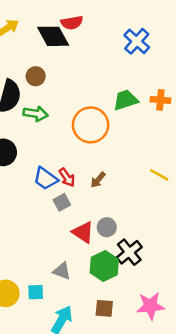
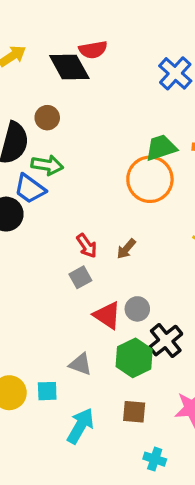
orange circle: (91, 125) -> (150, 179), moved
blue trapezoid: (46, 179) -> (30, 189), moved

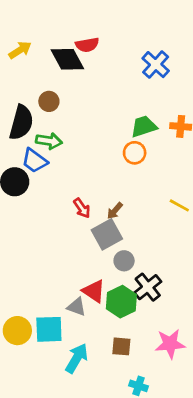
orange circle: (150, 179) -> (135, 153), size x0.6
gray square: (80, 277) -> (107, 234), moved, size x1.6
red triangle: (107, 315) -> (94, 291), moved
cyan square: (47, 391) -> (49, 329), size x1.6

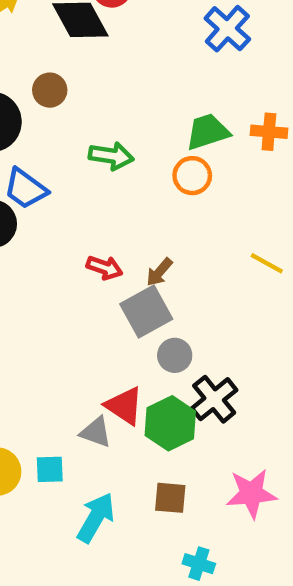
green arrow: (49, 141) -> (111, 156), moved
red arrow: (82, 208) -> (105, 268), turned -36
cyan square: (49, 329) -> (50, 469), size x0.6

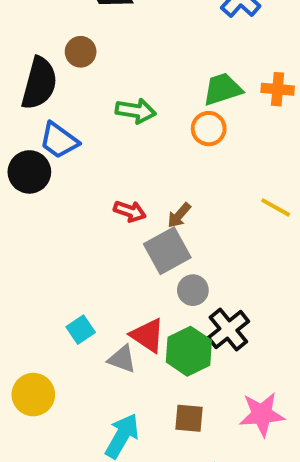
cyan square: (50, 469) -> (81, 330), moved, turned -32

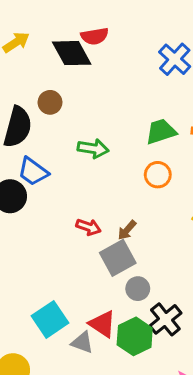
orange circle: (209, 129) -> (158, 175), moved
cyan square: (81, 330) -> (50, 319), size x1.6

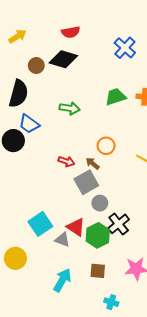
black diamond: (72, 53) -> (63, 59), moved, turned -44
brown circle: (50, 102) -> (36, 66), moved
orange circle: (158, 175) -> (106, 146), moved
brown arrow: (127, 230) -> (93, 163), turned 88

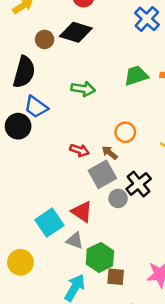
black cross: (119, 224) -> (139, 184), moved
red triangle: (76, 227) -> (82, 212), moved
green hexagon: (98, 235) -> (100, 257), moved

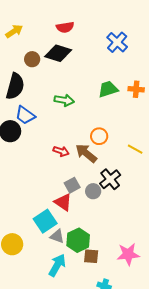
brown arrow: (110, 153) -> (86, 153), size x1.6
gray square: (102, 174) -> (72, 185), moved, size x0.7
cyan square: (49, 223) -> (45, 221), moved
gray triangle: (75, 241) -> (57, 236), moved

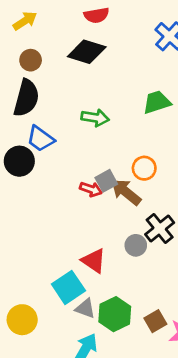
brown circle: (32, 59) -> (31, 60), moved
gray square: (72, 185) -> (106, 181), moved
brown square: (91, 256) -> (155, 321), moved, turned -35

